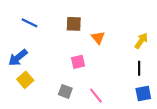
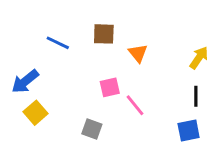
blue line: (29, 23) -> (58, 43), moved
blue square: (143, 94) -> (189, 131), moved
pink line: (96, 96) -> (135, 105), moved

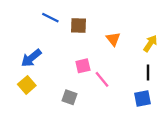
blue line: (58, 43) -> (50, 18), moved
orange triangle: (138, 53) -> (113, 39), moved
blue arrow: (25, 81) -> (31, 58), moved

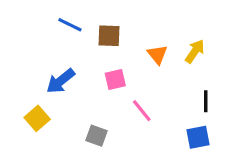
yellow arrow: (150, 43) -> (195, 51), moved
blue arrow: (31, 58) -> (61, 81), moved
pink square: (83, 66) -> (115, 79), moved

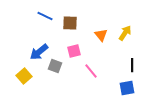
gray square: (96, 136) -> (55, 66), moved

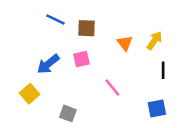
pink square: (74, 51) -> (81, 59), moved
black line: (132, 65) -> (163, 70), moved
gray square: (55, 66) -> (68, 113), moved

